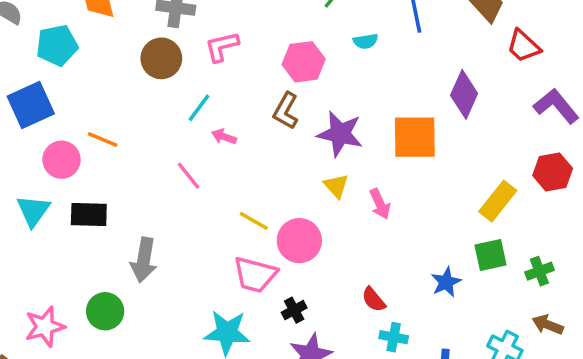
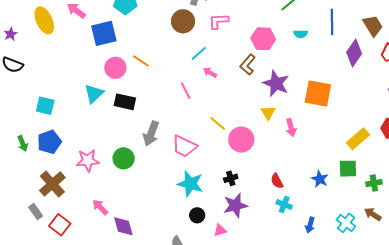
purple diamond: (464, 94) -> (354, 53), moved
pink trapezoid: (255, 275) -> (184, 146), moved
blue star: (446, 282) -> (320, 179), turned -30

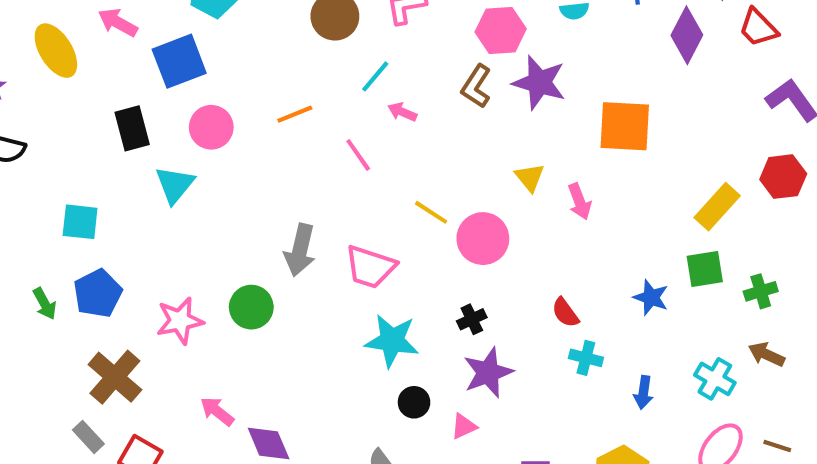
orange line: (141, 61) -> (295, 114), moved, turned -48
purple star: (276, 83) -> (539, 83), moved
black rectangle: (125, 102) -> (132, 128), moved, turned 70

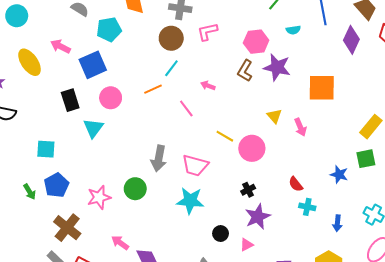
cyan line: (375, 76) -> (171, 68), moved
cyan star: (392, 341) -> (190, 201), moved

